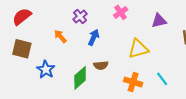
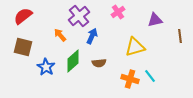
purple cross: (80, 17) -> (79, 16), size x1.5
green diamond: (80, 78) -> (73, 61), moved
cyan line: (162, 79) -> (150, 76), moved

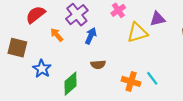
red semicircle: (23, 16) -> (35, 15), moved
yellow triangle: (135, 47) -> (137, 33), moved
green diamond: (73, 61) -> (71, 84), moved

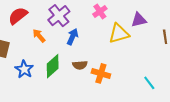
cyan line: (152, 78) -> (149, 83), moved
orange cross: (131, 81) -> (101, 73), moved
green diamond: (71, 84) -> (53, 66), moved

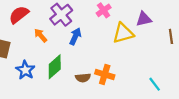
brown semicircle: (80, 65) -> (83, 78), moved

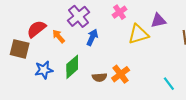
red semicircle: (19, 15) -> (36, 29), moved
blue star: (25, 70) -> (44, 70), turned 30
orange cross: (105, 74) -> (121, 74), turned 36

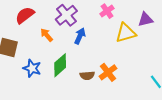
red semicircle: (36, 29) -> (25, 15), moved
blue star: (44, 70) -> (32, 68), turned 30

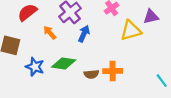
green diamond: (60, 65) -> (64, 64), turned 50
orange cross: (108, 72) -> (113, 71), turned 36

